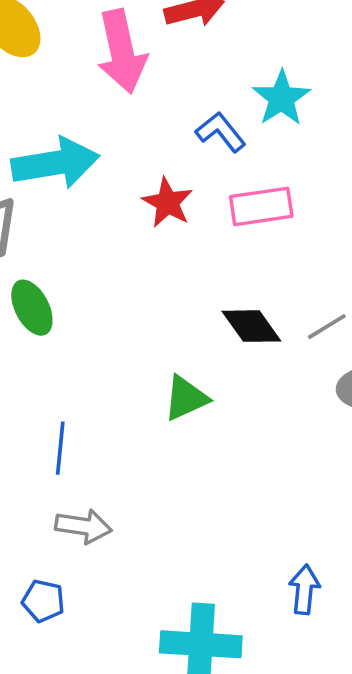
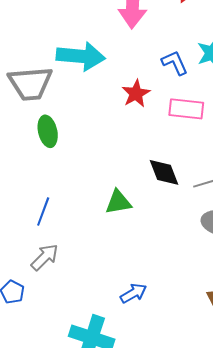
gray arrow: (83, 526) -> (45, 257), turned -68
blue arrow: (304, 590) -> (133, 293), moved, turned 40

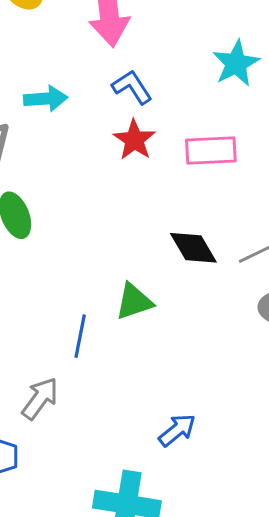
cyan arrow: (81, 56) -> (46, 99), size x0.6
blue L-shape: (175, 63) -> (132, 87), moved
blue line: (43, 212) -> (80, 336), moved

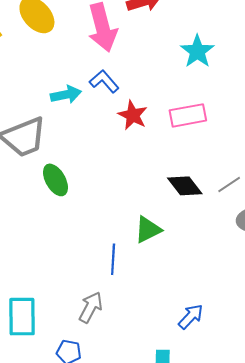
blue L-shape: (132, 87) -> (104, 81), moved

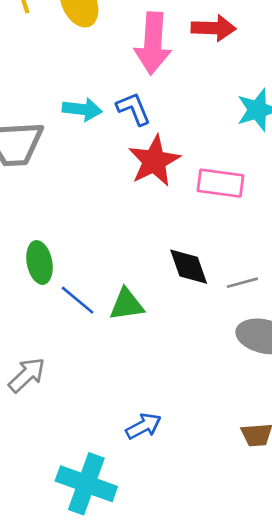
red star: (133, 115) -> (154, 161), size x1.4
green ellipse: (55, 180) -> (39, 262), moved
blue line: (113, 259) -> (78, 300), moved, turned -72

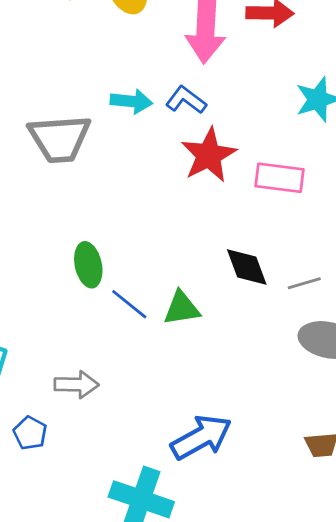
blue L-shape: (134, 109) -> (186, 100), turned -30
gray arrow: (27, 375) -> (76, 385), turned 45
blue arrow: (143, 426) -> (201, 437), size x1.6

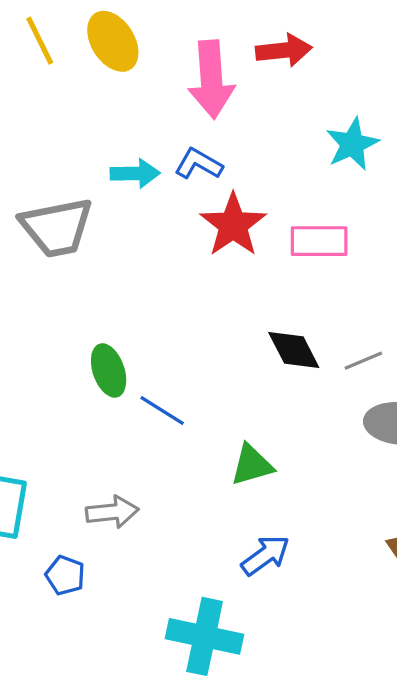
green triangle: (182, 308) -> (252, 465), moved
blue arrow: (201, 437) -> (265, 555), size x0.7

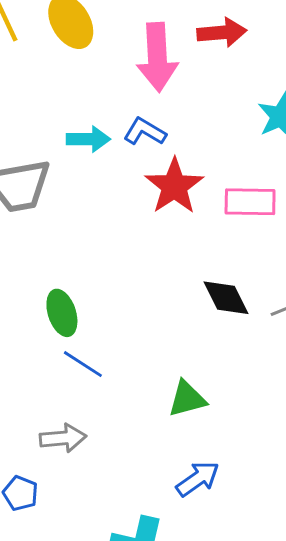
blue line: (162, 411) -> (83, 364), moved

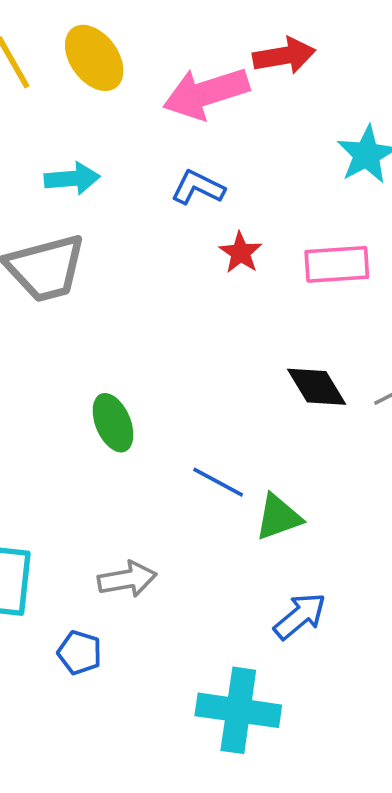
pink arrow: (157, 57) -> (206, 93), turned 80
cyan arrow: (88, 139) -> (72, 179), moved
red star: (174, 186) -> (241, 253), size x0.6
blue line: (83, 364) -> (218, 482), moved

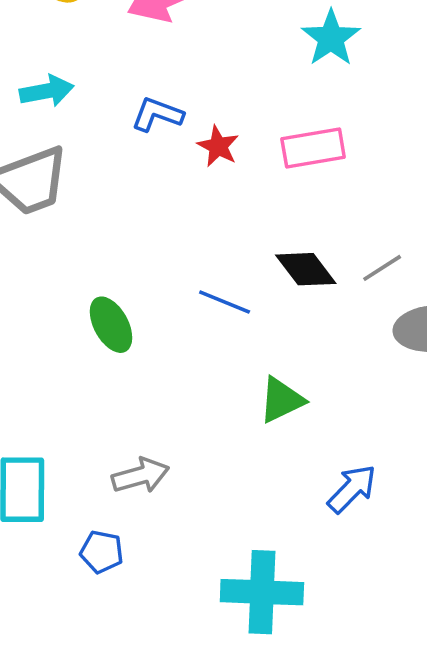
blue L-shape: (198, 188) -> (157, 114), moved
blue line: (218, 482) -> (225, 302), moved
blue arrow: (300, 616) -> (352, 489), moved

